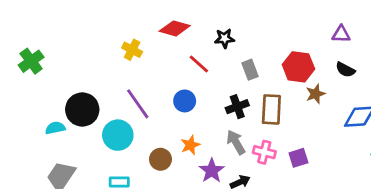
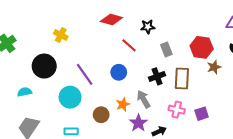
yellow cross: (132, 50) -> (61, 35), moved
black circle: (82, 109) -> (44, 66), moved
gray arrow: (236, 142) -> (144, 99), moved

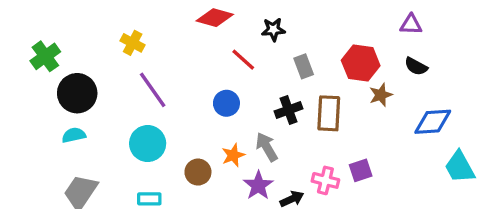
black circle: (44, 66) -> (77, 93), moved
purple line: (85, 74) -> (153, 90), moved
pink cross: (177, 110) -> (325, 180), moved

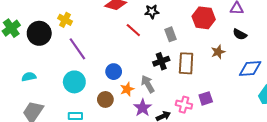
red hexagon: (361, 63) -> (204, 18), moved
black circle: (77, 93) -> (39, 33), moved
blue circle: (226, 103) -> (114, 72), moved

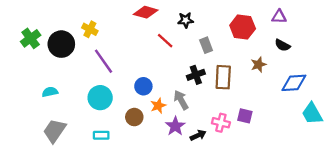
purple square: (206, 98) -> (245, 116), turned 32

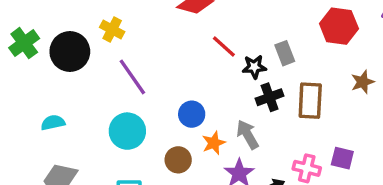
black star: (186, 20) -> (254, 67), moved

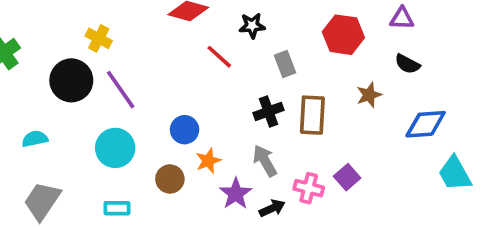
black circle: (70, 52) -> (71, 80), moved
black star: (254, 67) -> (252, 26), moved
gray arrow: (248, 134) -> (265, 161), moved
purple square: (342, 158) -> (347, 177), turned 35

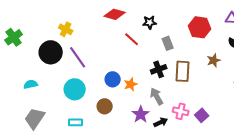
orange star: (208, 161) -> (131, 84), moved
purple square: (347, 177) -> (202, 115), moved

